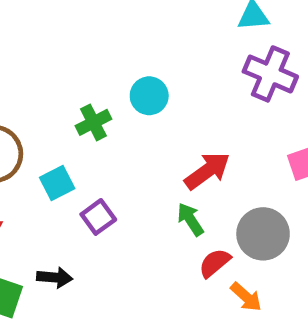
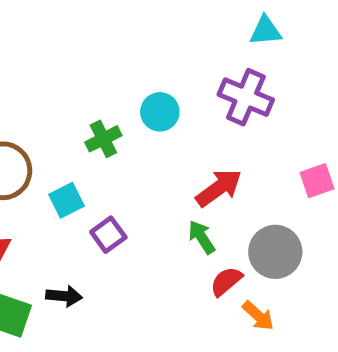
purple cross: (270, 74) -> (246, 97), moved

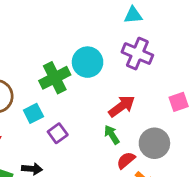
cyan triangle: (265, 31) -> (133, 15), moved
cyan circle: (160, 112) -> (88, 62), size x1.4
green cross: (103, 139) -> (55, 78), size x1.5

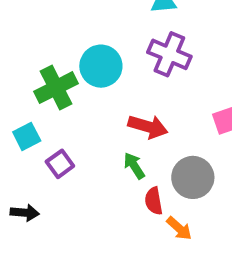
red arrow: (122, 106) -> (148, 127), turned 52
red semicircle: (126, 160) -> (154, 201), turned -60

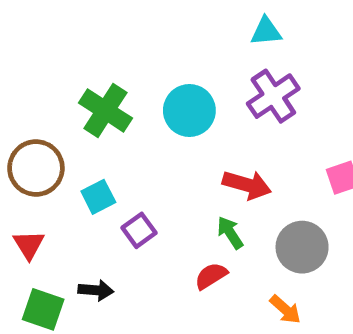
purple cross: (169, 54) -> (273, 96), turned 33
green cross: (56, 88) -> (105, 110), moved, turned -30
red semicircle: (154, 201) -> (211, 276), moved, turned 68

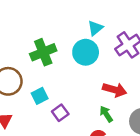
cyan triangle: (266, 31) -> (95, 28), moved, turned -35
green cross: (105, 110) -> (43, 52), turned 35

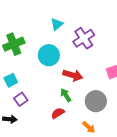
cyan circle: (86, 52) -> (49, 55), moved
purple square: (60, 113) -> (21, 99), moved

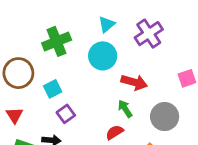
cyan triangle: (57, 24) -> (107, 24), moved

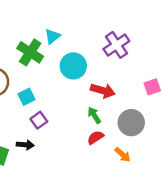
cyan triangle: (107, 24) -> (52, 36), moved
green cross: (57, 41) -> (30, 52), turned -35
red semicircle: (115, 132) -> (95, 137), moved

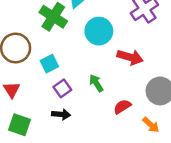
green arrow: (94, 115) -> (96, 83), moved
black arrow: (25, 145) -> (61, 114), moved

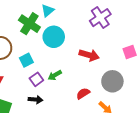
cyan circle: (99, 31) -> (54, 37), moved
green arrow: (96, 83) -> (55, 75), moved, turned -88

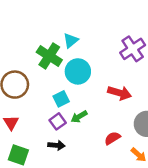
cyan square: (26, 60) -> (61, 99), moved

